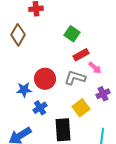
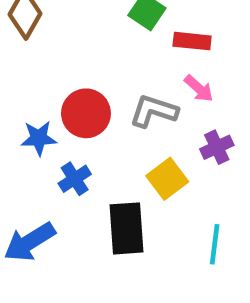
red rectangle: (81, 55) -> (192, 41), moved, turned 35

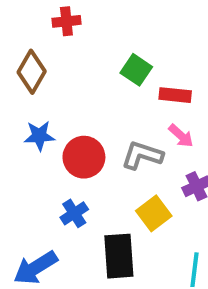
blue star: (39, 138) -> (39, 136), moved

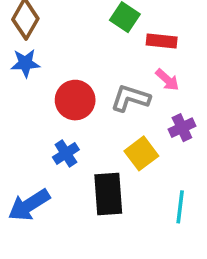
blue star: (39, 136) -> (25, 63), moved

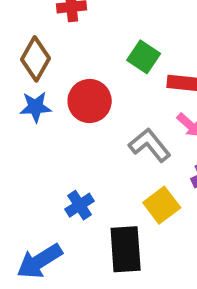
gray L-shape: (130, 98) -> (150, 145), turned 33
red circle: (75, 100) -> (90, 101), moved

